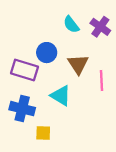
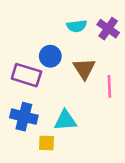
cyan semicircle: (71, 24) -> (77, 26), turned -60
cyan triangle: (61, 96) -> (65, 120), moved, turned -35

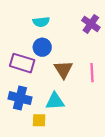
cyan semicircle: (77, 26) -> (41, 22), moved
brown triangle: (84, 69) -> (63, 69), moved

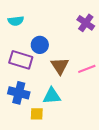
cyan semicircle: (41, 22) -> (16, 21), moved
pink line: (92, 73) -> (87, 69), turned 72

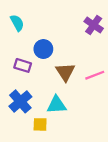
cyan semicircle: (16, 21) -> (17, 23), turned -112
purple rectangle: (21, 60) -> (23, 65), size x0.7
blue cross: (19, 93) -> (20, 101), turned 35

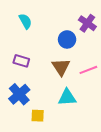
cyan semicircle: (17, 23) -> (25, 21), moved
blue circle: (43, 49) -> (67, 39), moved
cyan triangle: (56, 105) -> (67, 97), moved

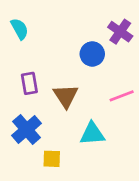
cyan semicircle: (25, 21) -> (20, 29), moved
purple rectangle: (21, 61) -> (29, 83), turned 63
brown triangle: (61, 67) -> (66, 96), moved

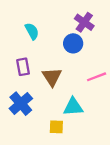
cyan semicircle: (20, 29) -> (32, 31), moved
purple cross: (120, 32) -> (84, 22), moved
yellow square: (52, 159) -> (56, 127), moved

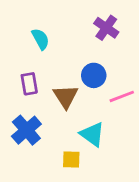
blue circle: (73, 43) -> (94, 75), moved
cyan triangle: (73, 107) -> (92, 134), turned 40

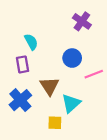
cyan semicircle: (40, 39) -> (31, 42), moved
brown triangle: (66, 96) -> (49, 86), moved
cyan triangle: (92, 134) -> (71, 103), turned 42

